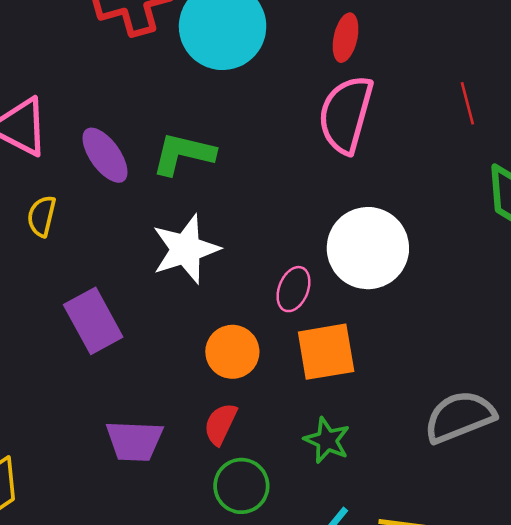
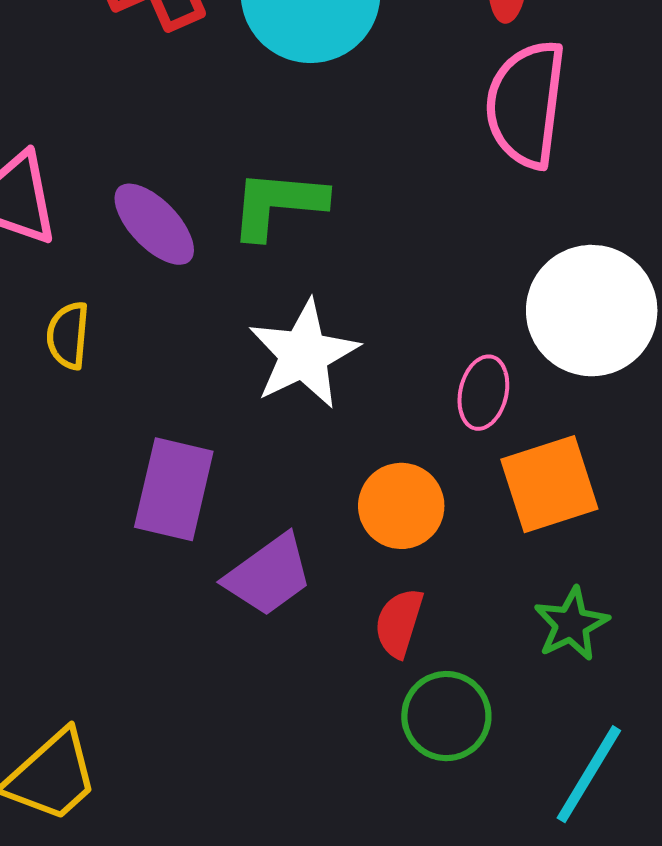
purple rectangle: (93, 321) -> (174, 489), turned 50
green star: (327, 440) -> (571, 624), turned 30
purple trapezoid: (134, 441) -> (269, 575), moved, turned -30

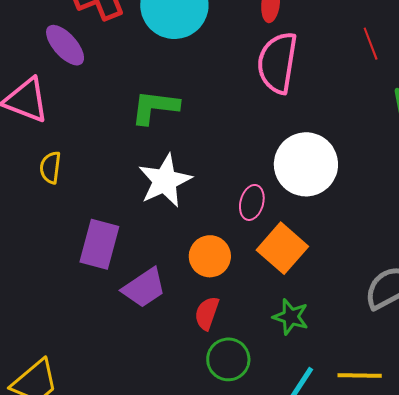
purple ellipse: (154, 224) -> (65, 45), moved
orange square: (549, 484) -> (282, 248), turned -33
green star: (571, 624) -> (291, 317), turned -30

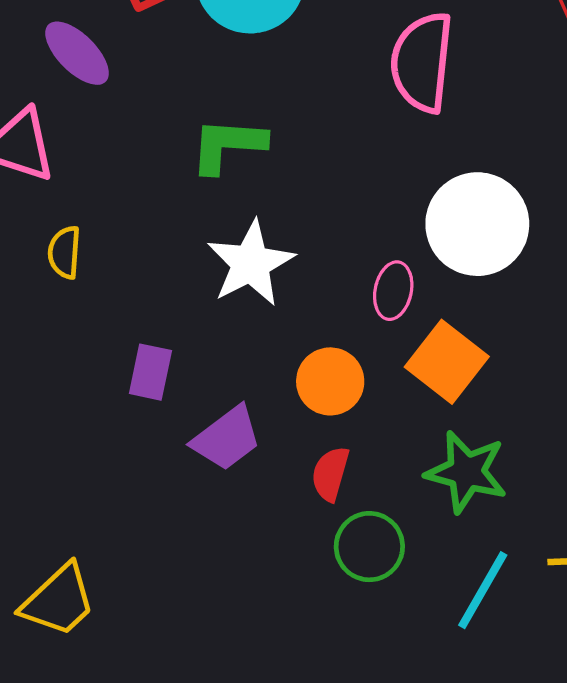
purple rectangle: (99, 244) -> (150, 372), size x0.7
green star: (291, 317) -> (466, 472), size x1.4

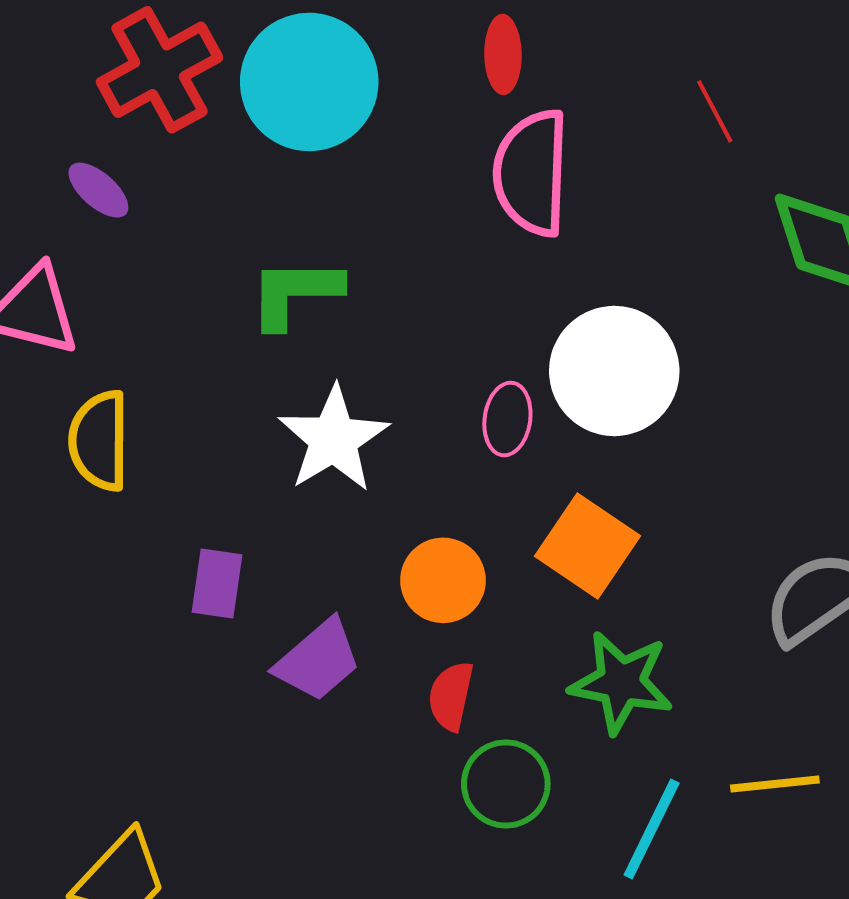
purple ellipse: (77, 53) -> (98, 190), size x0.7
yellow semicircle: (64, 252) -> (99, 441), size x1.5
pink ellipse: (393, 291) -> (507, 419), moved

